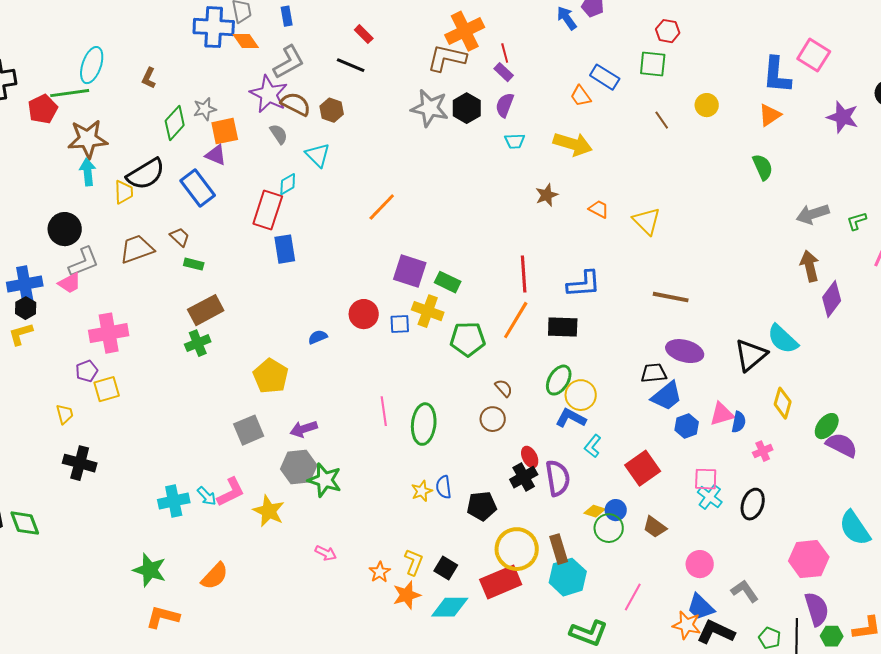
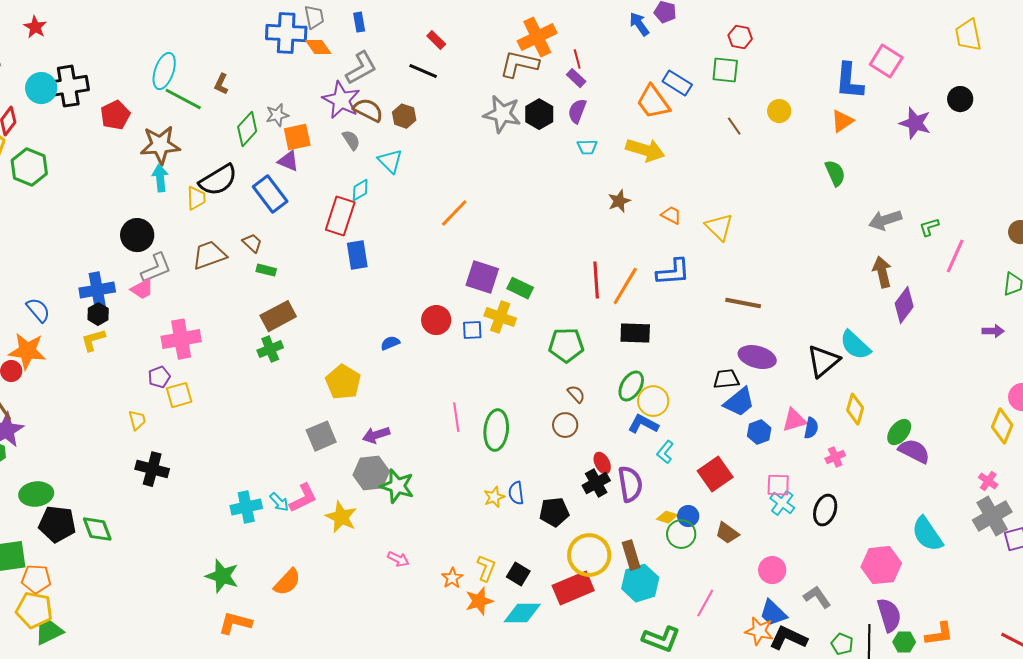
green line: (70, 93) -> (183, 99), moved, turned 36
orange trapezoid: (581, 96) -> (653, 102), size x1.6
blue L-shape: (584, 284) -> (673, 272), moved
orange line: (516, 320) -> (625, 286), moved
green pentagon: (468, 339) -> (566, 345), moved

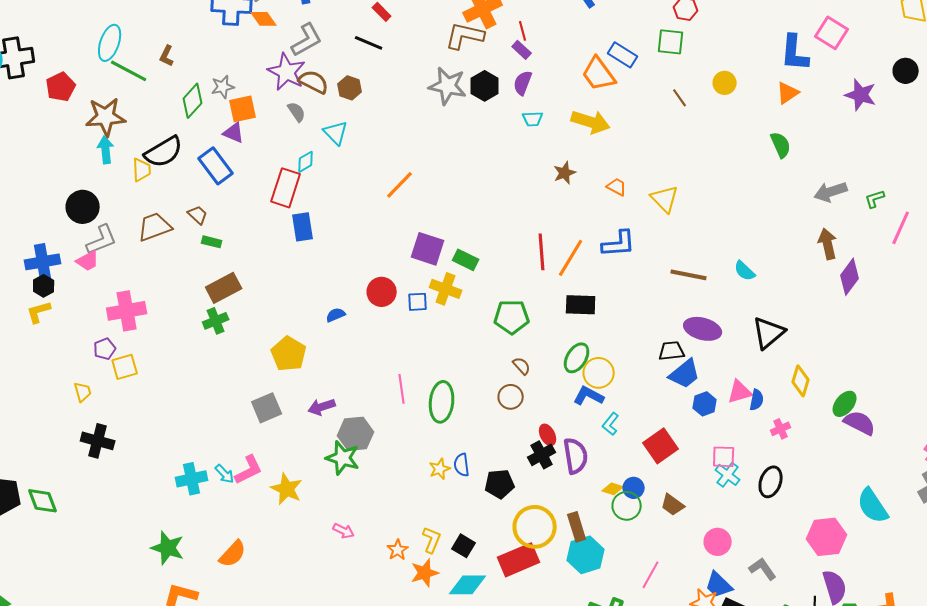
cyan semicircle: (855, 345) -> (745, 271), moved, size x0.7
gray hexagon: (371, 473) -> (356, 434), moved

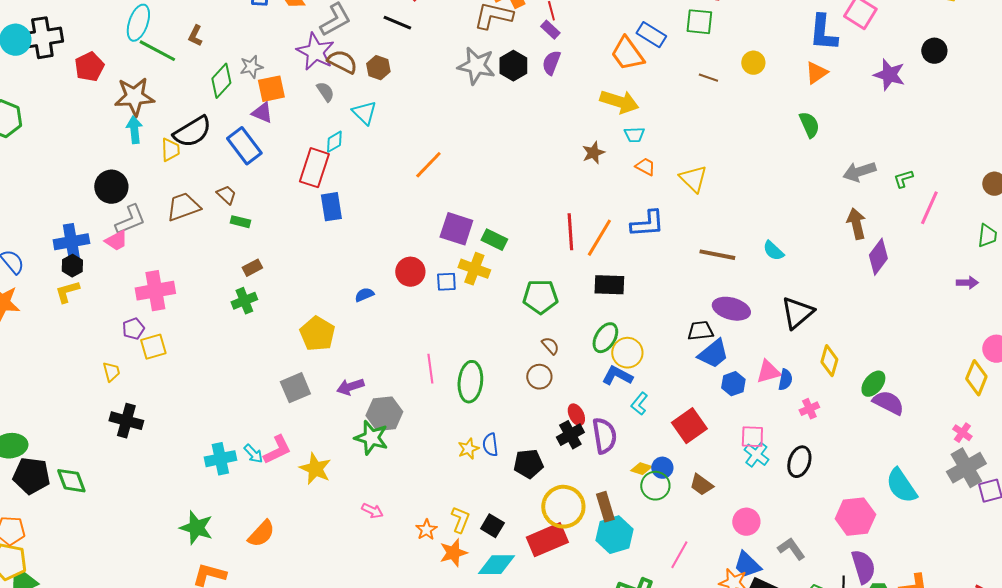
brown line: (680, 98) -> (708, 78), turned -36
cyan trapezoid: (533, 119) -> (634, 135), moved
brown rectangle: (224, 288) -> (252, 268), size x0.6

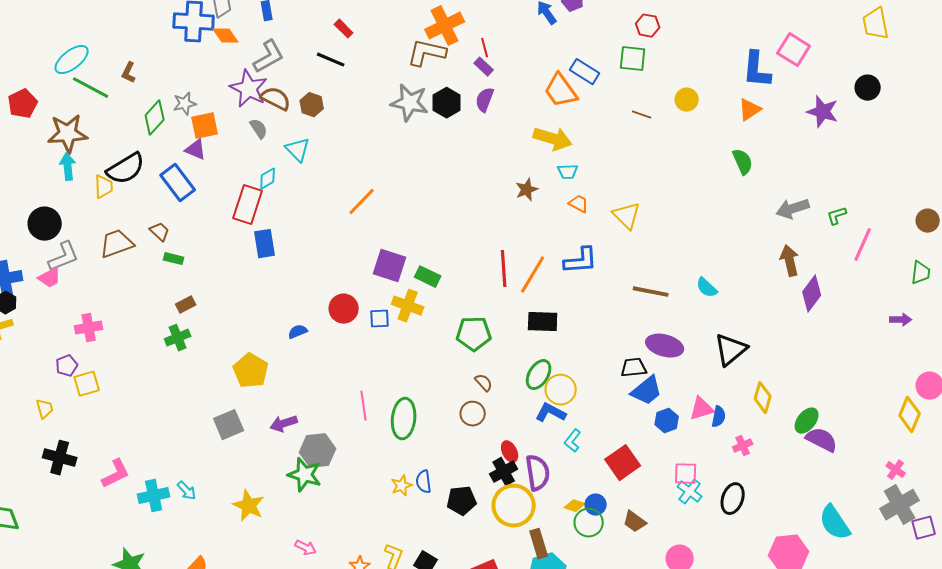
cyan ellipse: (138, 23) -> (72, 60), turned 33
pink cross: (155, 291) -> (89, 328), size x0.7
pink L-shape: (277, 450) -> (116, 474), moved
yellow circle: (563, 507) -> (514, 506), moved

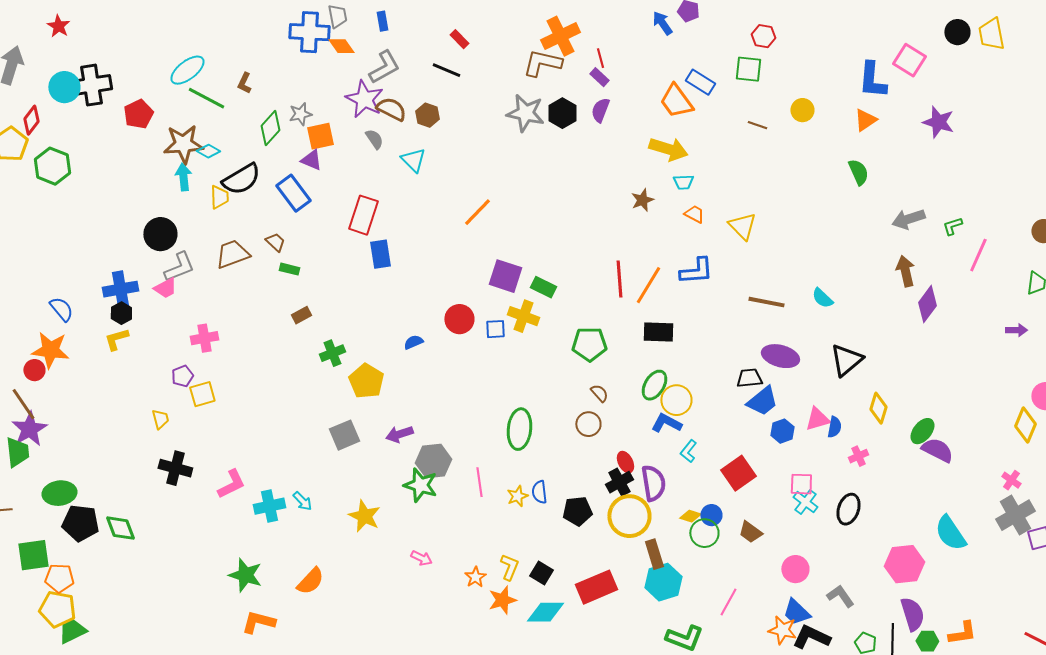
black circle: (868, 88) -> (957, 32), moved
cyan diamond: (268, 179) -> (208, 151), moved, turned 60
green cross: (178, 338) -> (332, 353), moved
pink line: (364, 406) -> (479, 482), moved

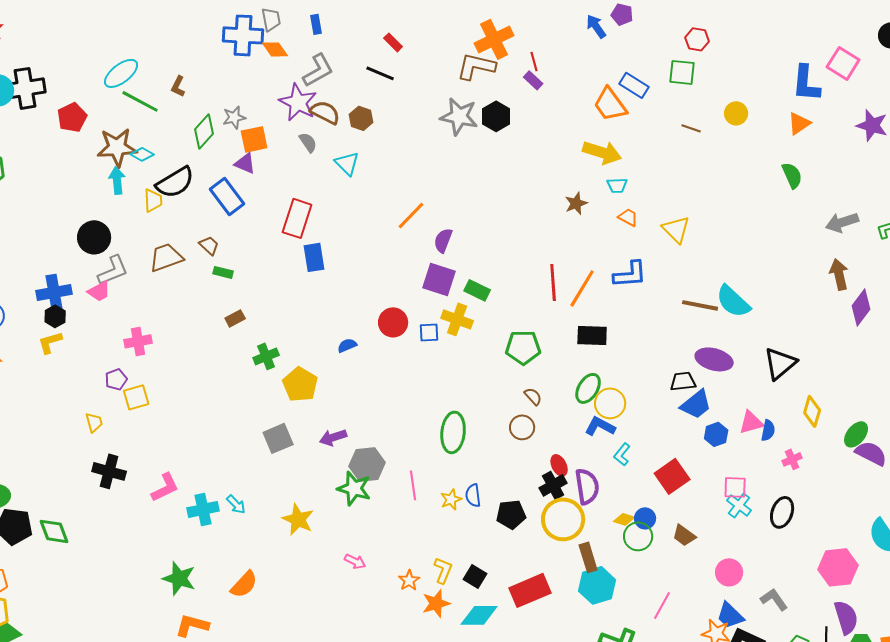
purple semicircle: (600, 110) -> (443, 240), moved
cyan semicircle: (822, 298) -> (733, 301), moved, size x1.6

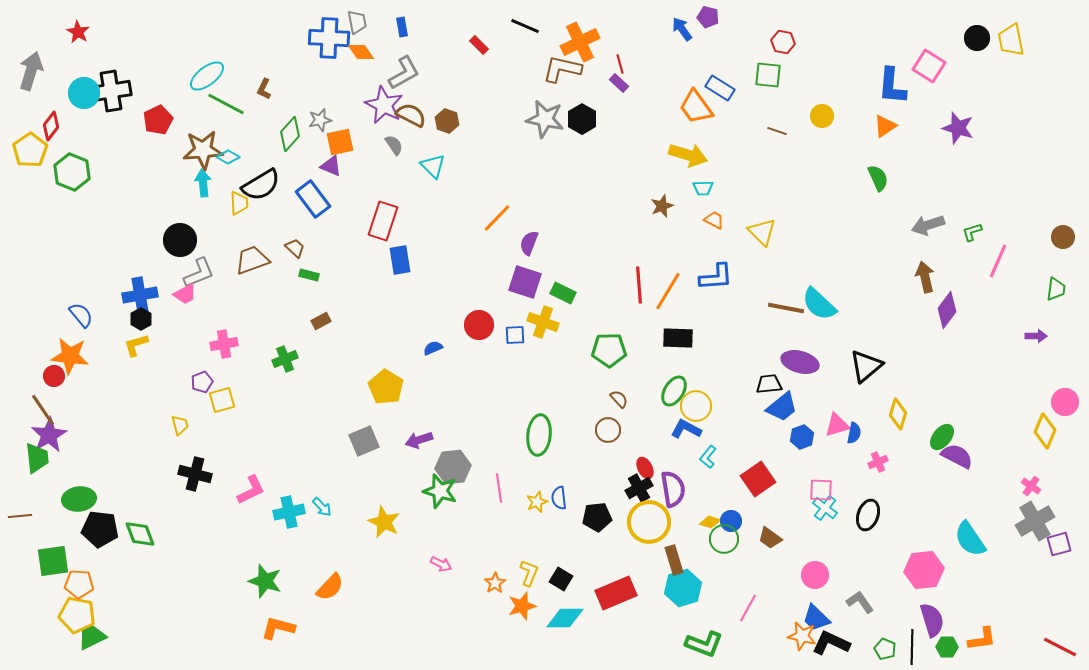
black line: (380, 73) -> (525, 26), moved
green cross: (266, 356) -> (285, 359), moved

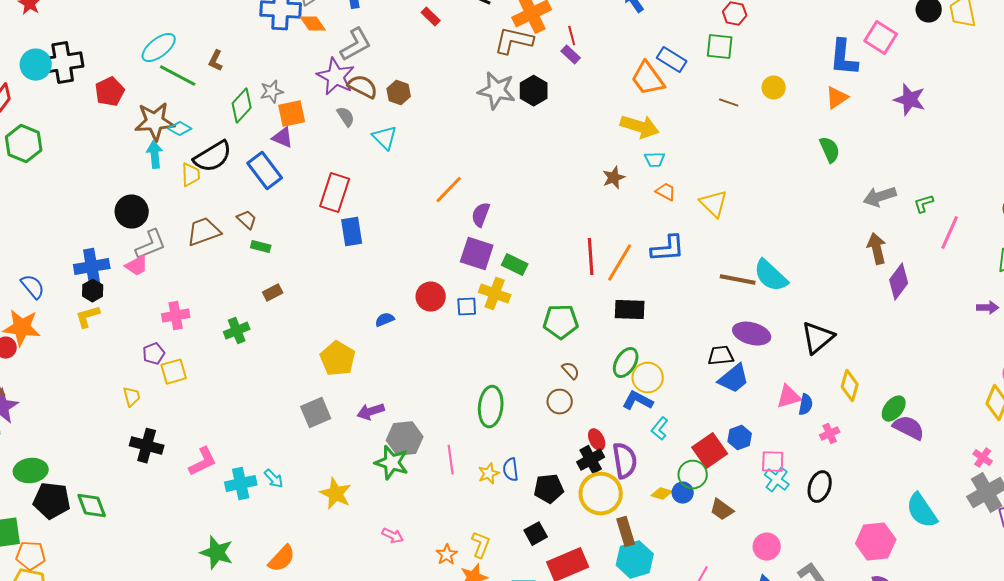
blue hexagon: (802, 437) -> (740, 438), moved
green circle: (724, 539) -> (693, 475), moved
black square: (561, 579) -> (536, 534), moved, turned 30

